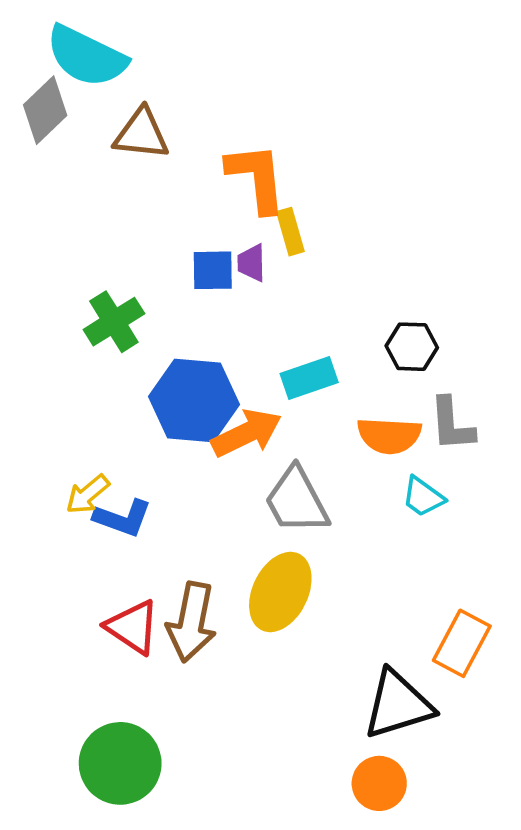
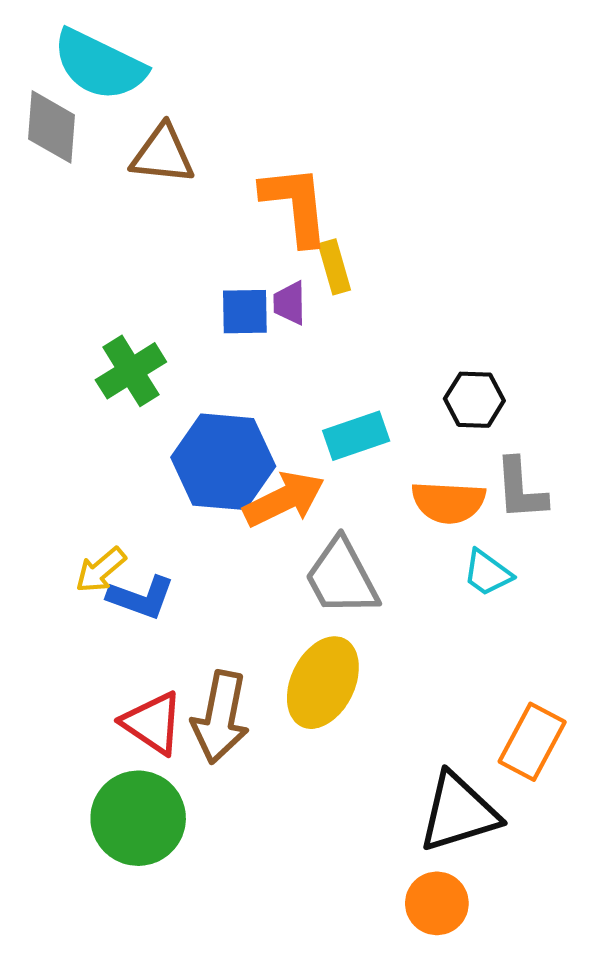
gray diamond: (45, 110) -> (52, 127), turned -42
green circle: (120, 763) -> (138, 818), moved

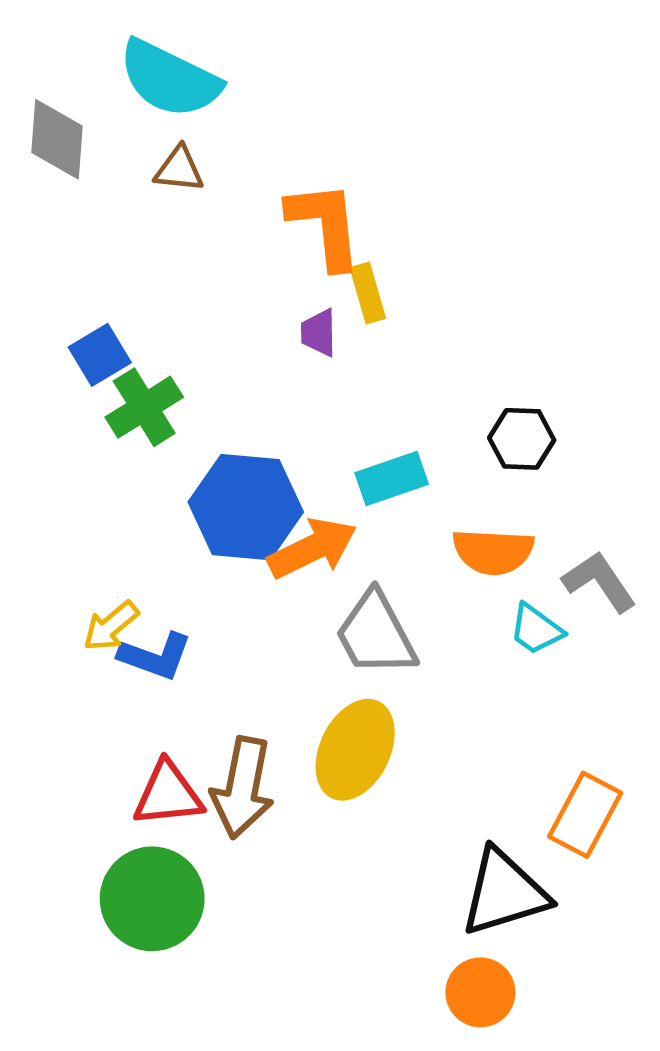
cyan semicircle: (99, 65) -> (170, 79), moved
brown triangle: (163, 154) -> (179, 169), size x0.7
blue square: (245, 312) -> (100, 355), moved, turned -30
gray L-shape: (521, 489) -> (599, 582), moved, turned 150
red triangle: (153, 723) -> (168, 794), turned -40

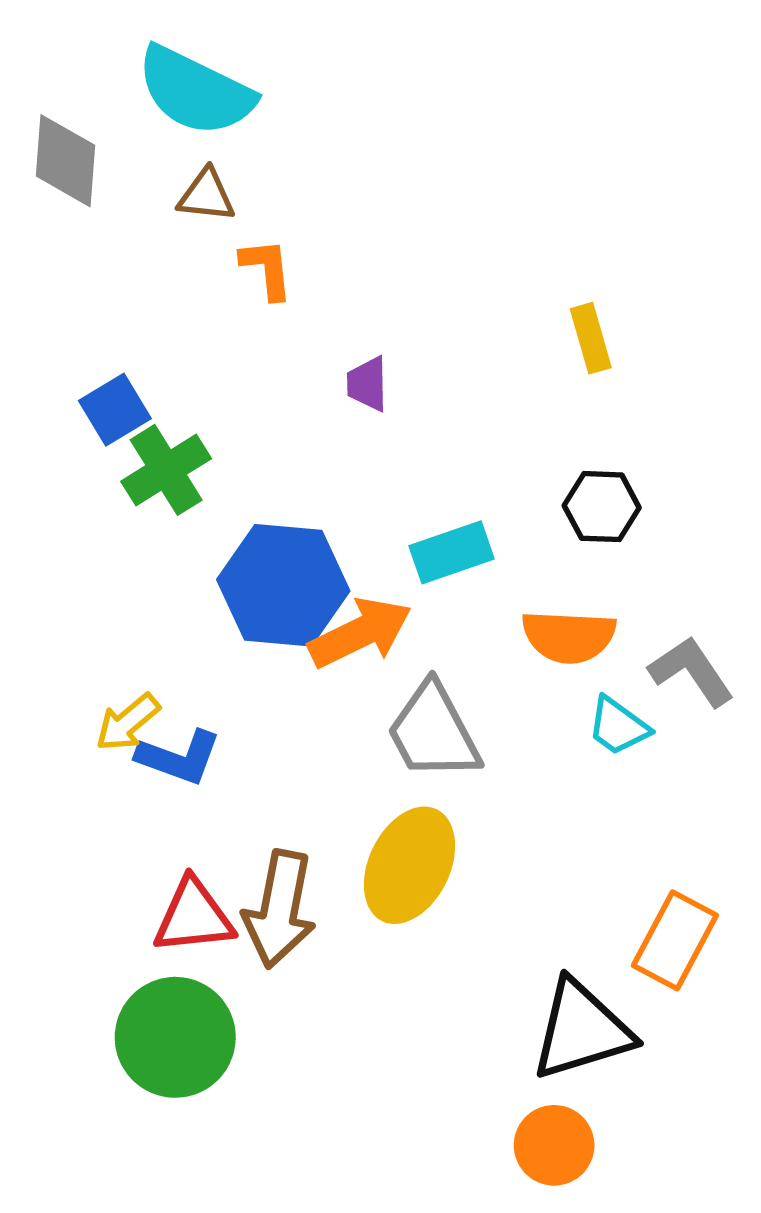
orange L-shape: (325, 225) -> (267, 269), moved, size x0.6
yellow rectangle: (368, 293) -> (591, 338), moved

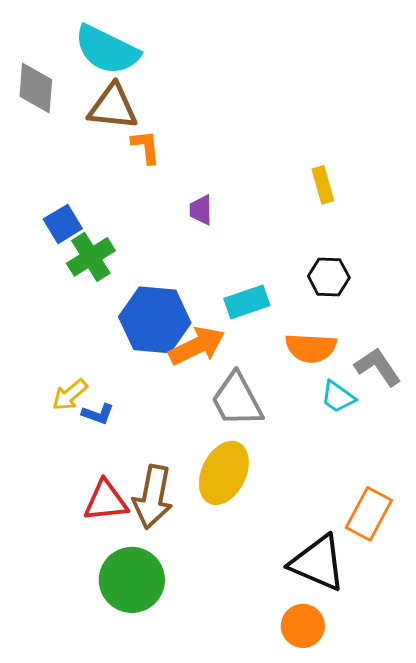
brown triangle: (206, 195) -> (113, 107), size x1.6
blue L-shape: (179, 757) -> (98, 414), size x0.7
black triangle: (582, 1030) -> (318, 563), turned 40
green circle: (175, 1037) -> (132, 580), moved

